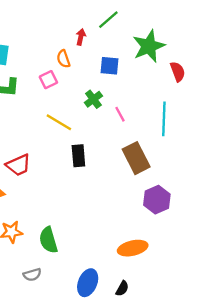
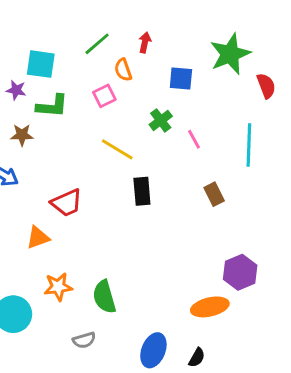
green line: (108, 20) -> (97, 44), moved
brown rectangle: (136, 158) -> (214, 194), size x0.6
purple hexagon: (157, 200) -> (240, 272), moved

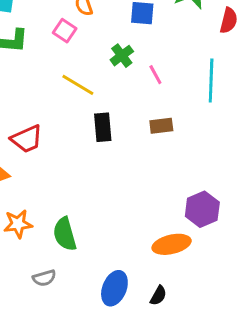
red semicircle: (266, 86) -> (229, 20), turned 35
pink square: (104, 96) -> (65, 31), turned -30
brown rectangle: (214, 194) -> (161, 126), moved, turned -70

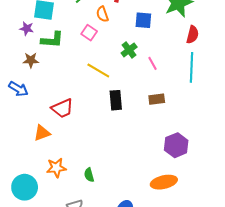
red semicircle: (229, 20) -> (193, 35), moved
purple hexagon: (202, 209) -> (176, 145), moved
green semicircle: (65, 234) -> (89, 175), size x0.6

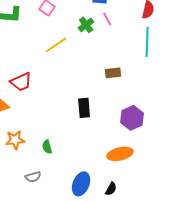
pink line: (153, 63) -> (107, 19), moved
yellow line: (98, 70) -> (56, 45), turned -65
black rectangle: (116, 100) -> (84, 108), moved

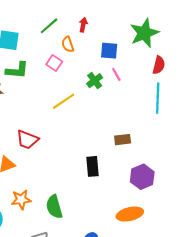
brown rectangle: (113, 73) -> (123, 140), moved
red trapezoid: (21, 82) -> (27, 140), turned 45
green semicircle: (47, 147) -> (54, 207), size x1.6

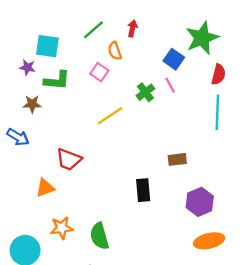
blue square: (109, 51) -> (174, 59), moved, turned 30
orange ellipse: (130, 214) -> (209, 241), moved

